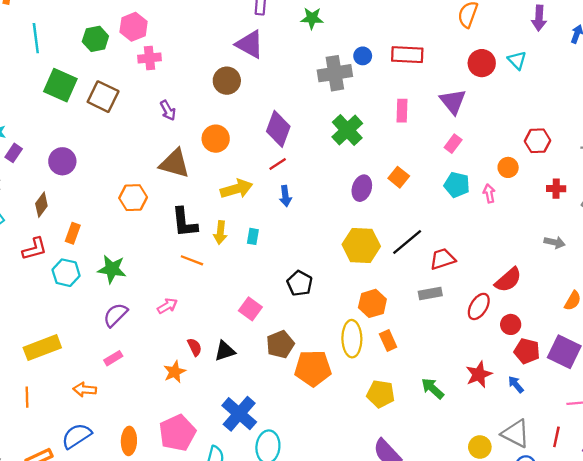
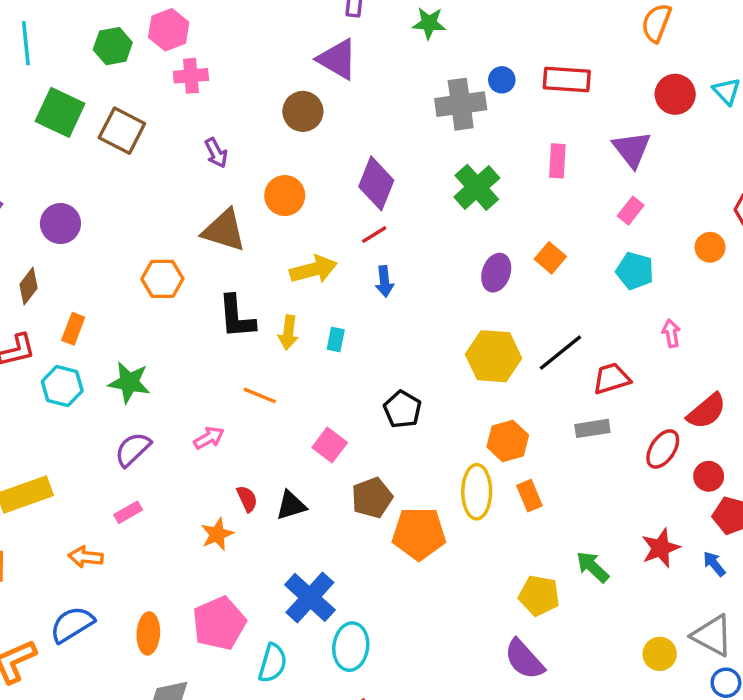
pink arrow: (489, 193) -> (671, 333), moved
orange line: (192, 260) -> (260, 395), moved
yellow pentagon: (381, 394) -> (539, 595), moved

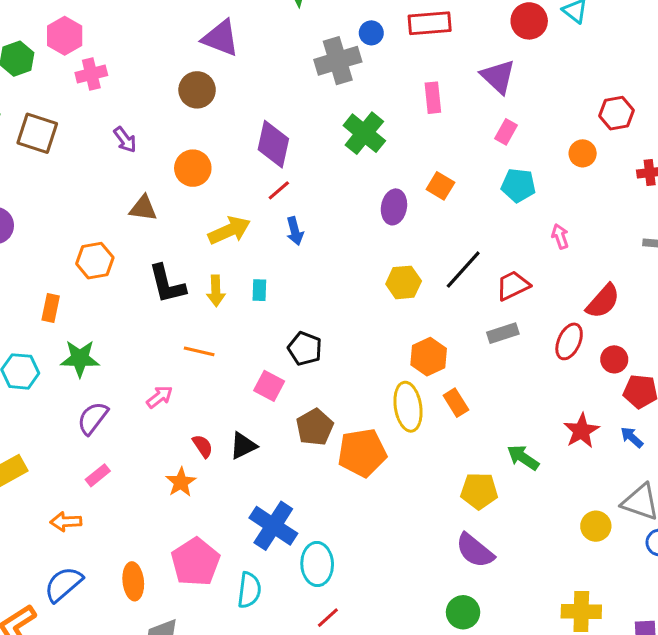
brown triangle: (224, 230) -> (143, 208), size x0.7
orange rectangle: (73, 329) -> (51, 308), moved
yellow hexagon: (493, 356) -> (404, 282), size x0.7
black pentagon: (402, 409) -> (305, 349), moved

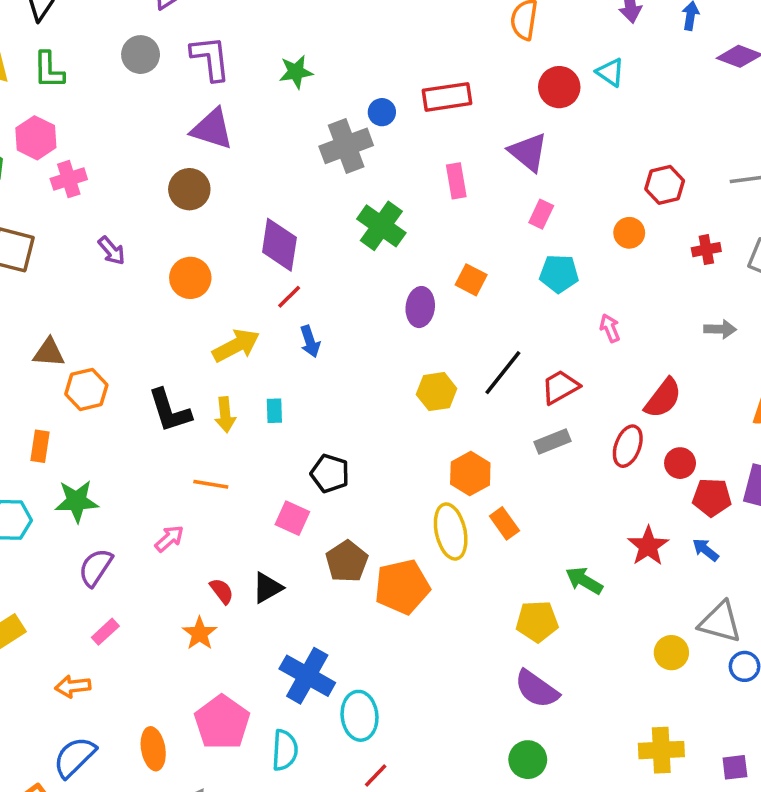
brown triangle: (143, 208) -> (49, 353), moved

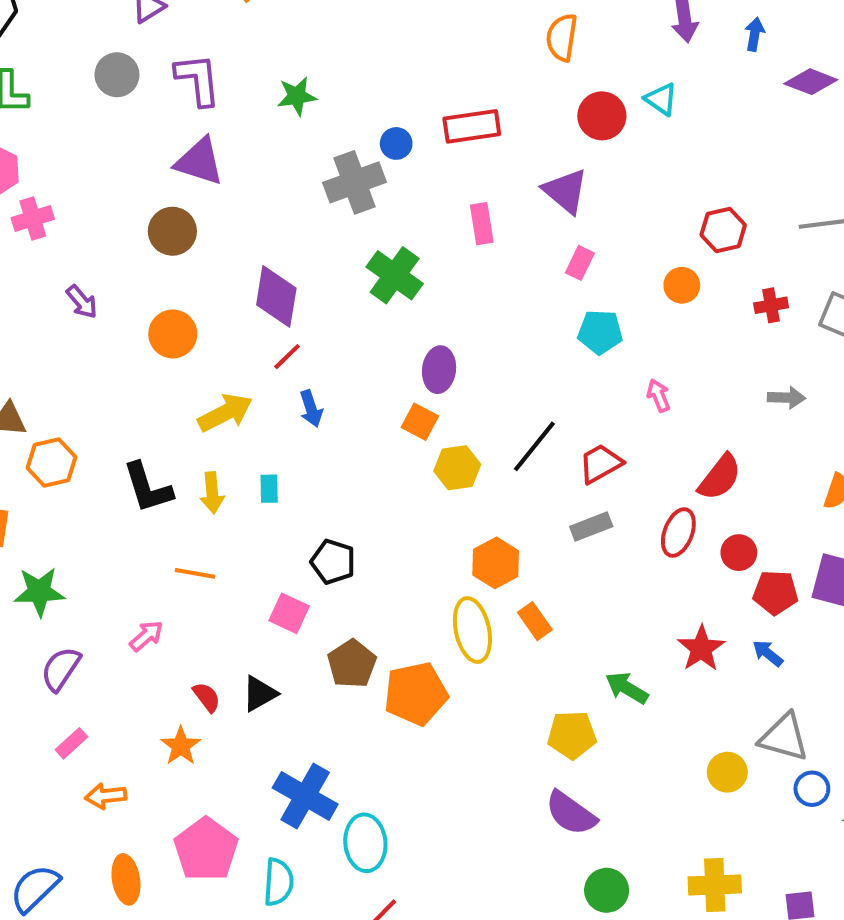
orange square: (471, 280) -> (420, 422), moved
orange arrow: (73, 686) -> (106, 796), moved
green circle: (528, 760) -> (607, 890), moved

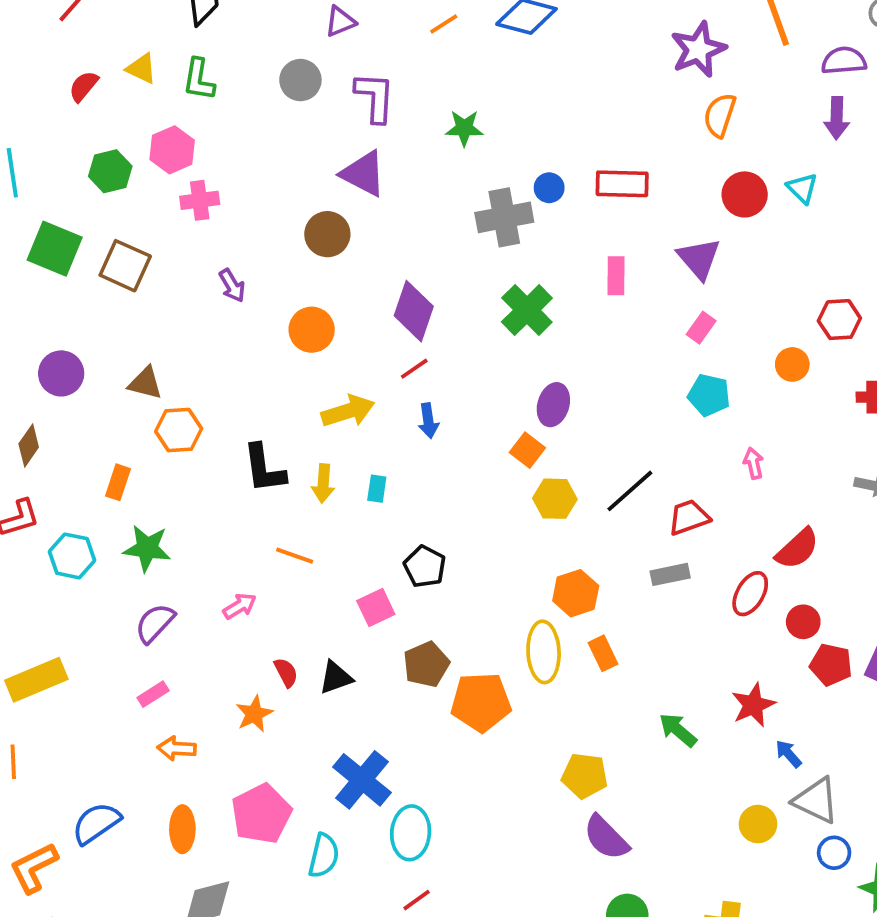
pink square: (289, 613) -> (376, 608), turned 30
blue arrow: (768, 653) -> (789, 754), moved
yellow pentagon: (572, 735) -> (585, 776), moved

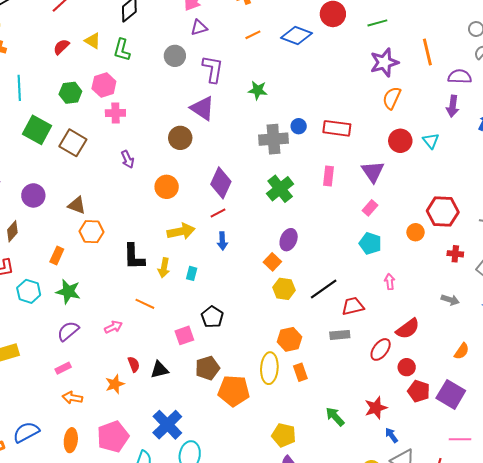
red hexagon: (839, 320) -> (443, 211), size x1.4

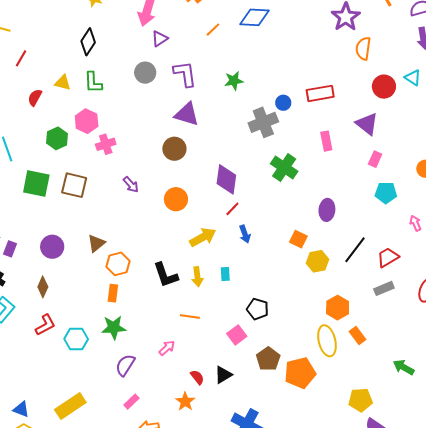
brown triangle: (77, 205) -> (96, 243), turned -42
purple ellipse: (289, 240) -> (327, 210), moved
orange rectangle: (57, 255) -> (113, 293), moved

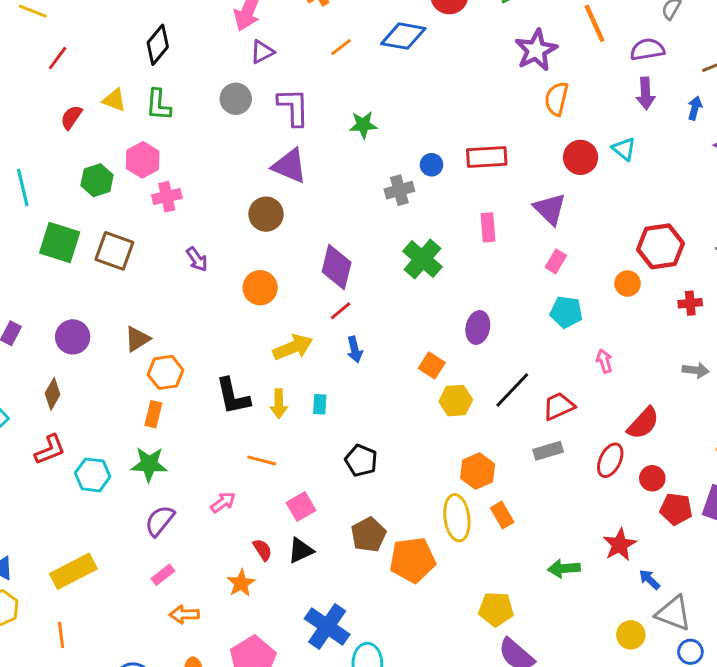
gray cross: (263, 122) -> (399, 190), size x0.7
pink square: (237, 335) -> (301, 506), moved
green arrow: (404, 367) -> (564, 568), turned -40

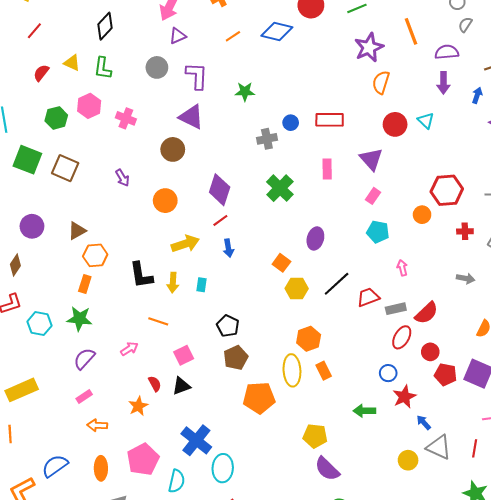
pink cross: (167, 197) -> (126, 118), moved, turned 30
gray rectangle: (548, 451) -> (396, 309), moved
brown pentagon: (369, 535) -> (236, 358), moved
blue circle: (690, 652) -> (388, 373), moved

